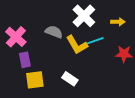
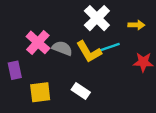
gray semicircle: (54, 32) -> (62, 48), moved
pink cross: (16, 37) -> (38, 42), moved
purple rectangle: (25, 60) -> (15, 70), moved

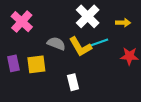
pink cross: (38, 42) -> (22, 22), moved
white rectangle: (81, 91) -> (73, 82), turned 42
yellow square: (40, 92) -> (36, 64), moved

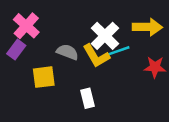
white cross: (88, 16) -> (105, 36), moved
yellow arrow: (123, 23) -> (147, 27), size x1.6
purple rectangle: (13, 63) -> (16, 50), moved, turned 49

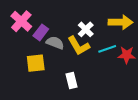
white cross: (105, 36) -> (86, 29), size x0.7
purple rectangle: (16, 50) -> (41, 32), moved
cyan line: (119, 51) -> (107, 49), moved

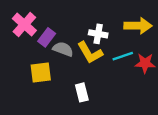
white cross: (86, 29) -> (98, 34), turned -35

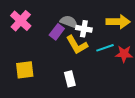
purple rectangle: (47, 37) -> (57, 32), moved
gray semicircle: (63, 49) -> (69, 22), moved
yellow square: (41, 73) -> (25, 70), moved

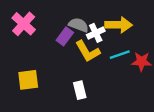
yellow arrow: (118, 22) -> (119, 25), moved
white cross: (84, 29) -> (96, 33), turned -35

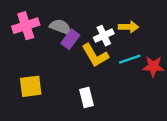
pink cross: (24, 24) -> (26, 26), turned 30
gray semicircle: (79, 25) -> (60, 27), moved
yellow arrow: (119, 25) -> (129, 27), size x0.7

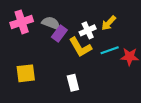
yellow arrow: (129, 27) -> (109, 23), turned 133

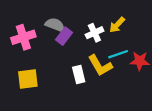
pink cross: (22, 22) -> (23, 37), moved
yellow L-shape: (80, 47) -> (100, 65), moved
white rectangle: (73, 83) -> (79, 75), moved

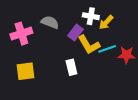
white cross: (94, 33) -> (91, 16), moved, turned 35
purple rectangle: (64, 36) -> (76, 32), moved
yellow L-shape: (100, 65) -> (89, 45), moved

